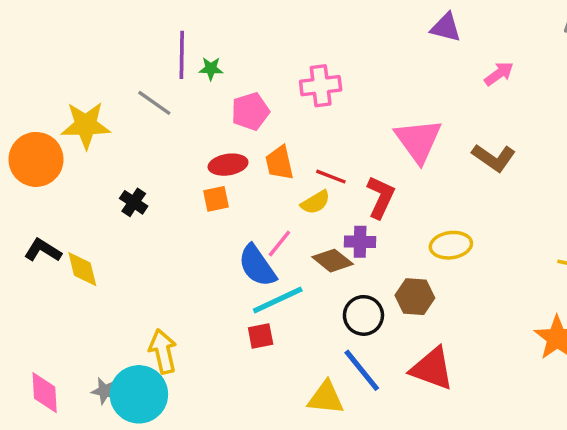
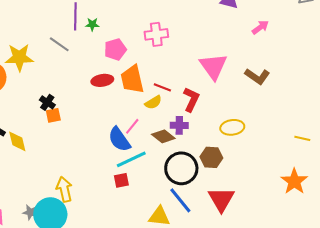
orange trapezoid: (279, 163) -> (132, 79), size x1.4
orange square: (216, 199) -> (53, 115), moved
black circle: (363, 315) -> (181, 168), size x1.4
red triangle: (432, 369) -> (221, 199), turned 40

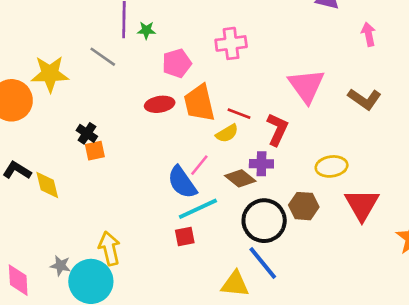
pink arrow: (260, 27) -> (369, 34), turned -66
red triangle: (221, 199) -> (362, 205), moved
gray star: (30, 212) -> (60, 266), moved

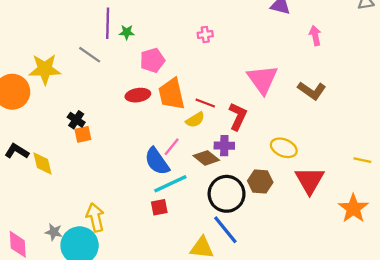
pink cross: (231, 43) -> (205, 34), moved, size x0.6
yellow ellipse: (332, 166) -> (284, 148), turned 30

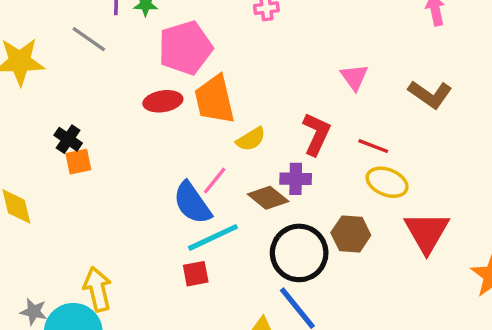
pink pentagon: (152, 60) -> (185, 48), size x1.4
pink triangle: (262, 79) -> (354, 77), size x0.6
red line: (205, 103) -> (373, 146), moved

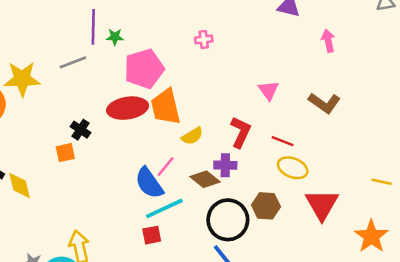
gray line: (89, 39) -> (73, 62), turned -56
red ellipse: (163, 101) -> (128, 108), size x1.4
black cross: (68, 139) -> (81, 130), moved

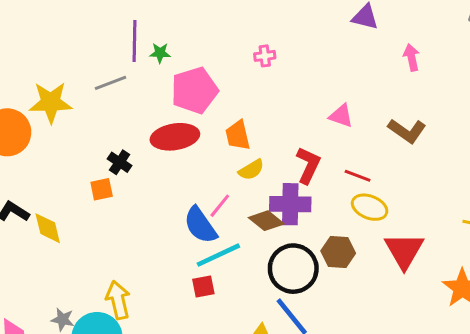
pink triangle: (269, 90) -> (341, 116), turned -35
orange trapezoid: (166, 107) -> (238, 135), moved, size x0.7
purple cross: (225, 165) -> (290, 204), size x1.5

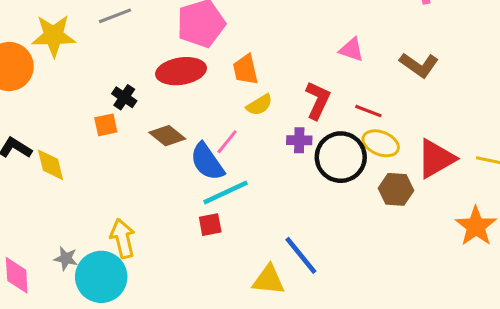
purple cross: (290, 204) -> (299, 140), size x0.6
brown diamond: (266, 221) -> (167, 136), moved
red triangle: (404, 251) -> (436, 159), moved, turned 30
brown hexagon: (338, 252) -> (396, 189), moved
black circle: (293, 269) -> (341, 157), moved

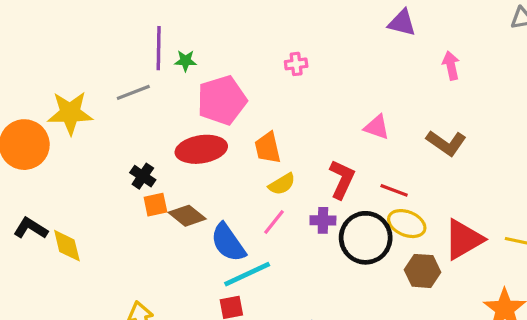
orange square: (106, 125) -> (155, 205), moved
pink line: (227, 142) -> (274, 222), moved

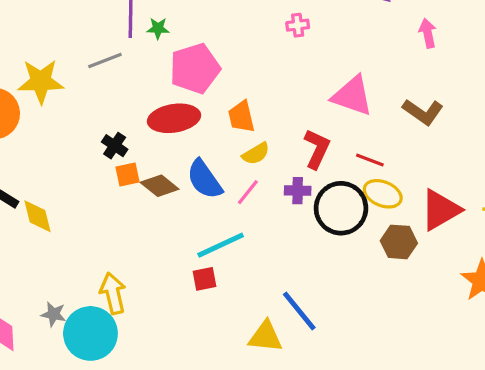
pink cross: (296, 64) -> (298, 25), moved
pink triangle: (377, 127) -> (352, 96), size x1.6
blue semicircle: (228, 243) -> (204, 179), moved

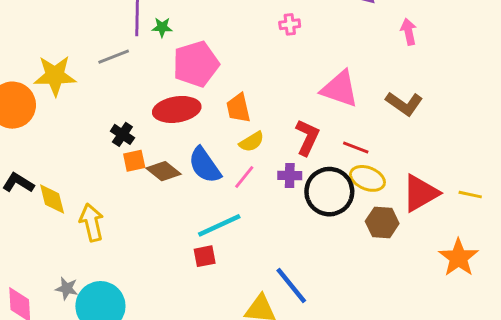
yellow arrow: (113, 293) -> (92, 222), moved

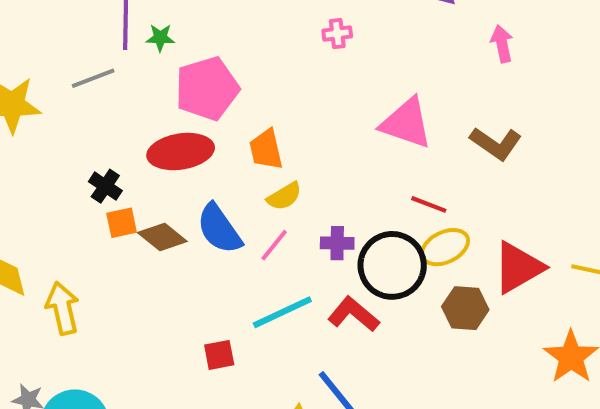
red L-shape: (307, 137) -> (353, 314), moved, turned -75
yellow ellipse: (367, 178) -> (445, 247), turned -48
cyan line: (219, 225) -> (282, 312), moved

